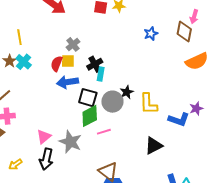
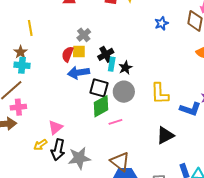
cyan cross: (24, 62) -> (22, 65), moved, turned -35
black star: (127, 92) -> (125, 68), moved
gray star: (70, 142) -> (79, 158), moved, turned -30
yellow arrow: (15, 164) -> (40, 145), moved

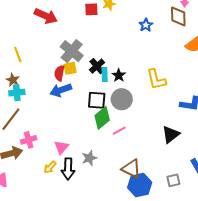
gray cross: (84, 35) -> (72, 51), size x1.6
blue arrow: (79, 73) -> (61, 90), moved
yellow L-shape: (160, 94) -> (156, 79), moved
pink cross: (18, 107) -> (29, 140), moved
gray star: (79, 158) -> (89, 158), moved, size x0.7

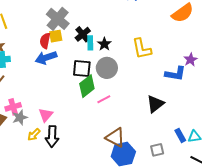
gray star: (89, 158) -> (20, 117), moved

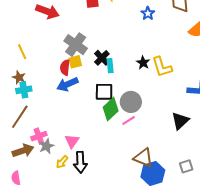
black star: (104, 44) -> (143, 63), moved
gray circle: (107, 68) -> (131, 102), moved

